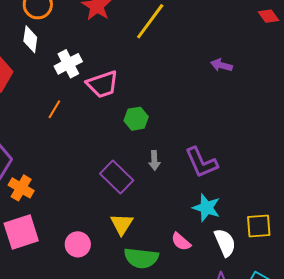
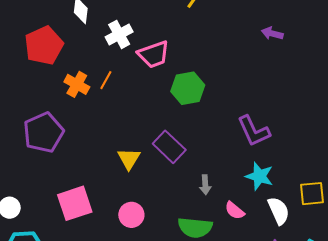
green hexagon: (136, 119) -> (188, 88), size x1.4
gray arrow: (154, 161) -> (205, 185), moved
orange cross: (21, 188) -> (77, 84), moved
yellow triangle: (122, 224) -> (129, 159), moved

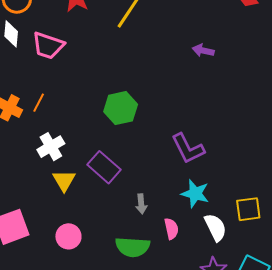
white cross: (119, 34) -> (51, 147), moved
pink trapezoid: (154, 54) -> (48, 46), moved, turned 40
pink semicircle: (235, 211) -> (171, 229), turned -140

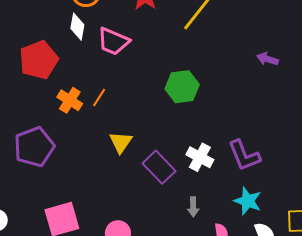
green hexagon: (121, 108) -> (182, 87), moved
white cross: (51, 147) -> (200, 157), moved, turned -36
yellow triangle: (64, 180) -> (121, 142), moved

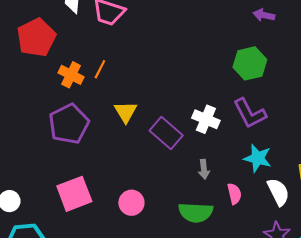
green hexagon: (182, 87) -> (250, 63), moved
purple pentagon: (34, 147) -> (69, 124), moved

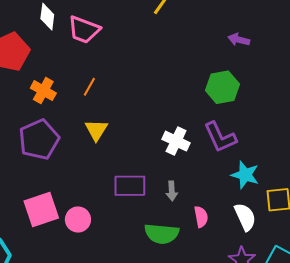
orange line: (100, 69) -> (89, 87), moved
purple rectangle: (166, 133) -> (130, 186), moved, turned -44
cyan star: (258, 158) -> (245, 175), moved
pink circle: (131, 203) -> (78, 220), moved

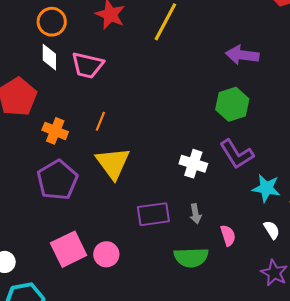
purple arrow: (239, 40) -> (242, 55), size x1.5
yellow triangle: (96, 130) -> (113, 163), size x1.5
white semicircle: (245, 217) -> (272, 230), size x0.7

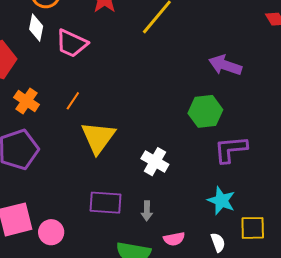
purple L-shape: (237, 154) -> (231, 149), moved, turned 105
yellow triangle: (113, 163) -> (98, 138), moved
pink semicircle: (228, 235) -> (174, 239), turned 85

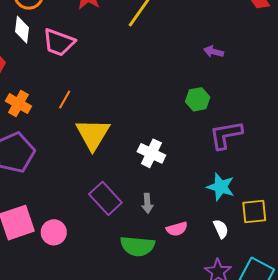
purple arrow: (225, 65) -> (214, 52), size x0.6
green hexagon: (205, 111) -> (198, 99), size x0.7
purple rectangle: (105, 203) -> (105, 198), turned 48

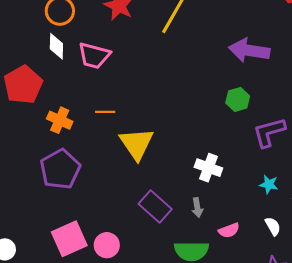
purple arrow: (214, 52) -> (249, 50), size x2.0
orange line: (65, 100) -> (105, 112), turned 66
white cross: (151, 153) -> (208, 168), moved
cyan star: (221, 187) -> (269, 184), size x0.7

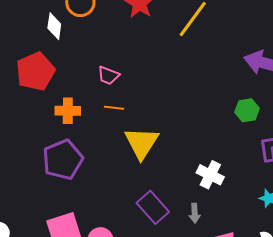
white diamond: (56, 46) -> (54, 26), moved
pink trapezoid: (94, 56) -> (108, 75), moved, size x0.7
orange cross: (60, 120) -> (68, 111), turned -30

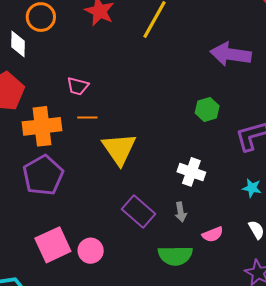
green hexagon: (247, 110) -> (207, 109), moved
orange cross: (68, 111) -> (42, 126), size x1.5

